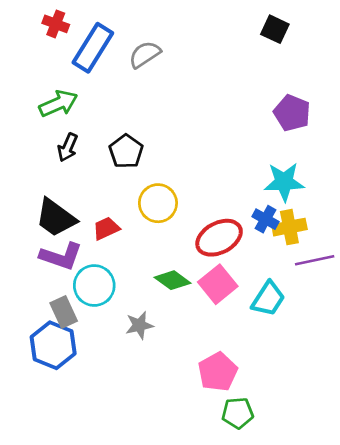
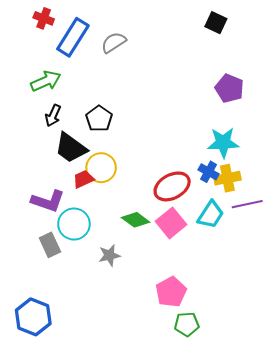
yellow circle: (158, 203) -> (101, 168), moved
black trapezoid: (56, 218) -> (71, 148), moved
cyan trapezoid: (268, 299) -> (211, 215), moved
blue hexagon: (53, 345) -> (33, 317), moved

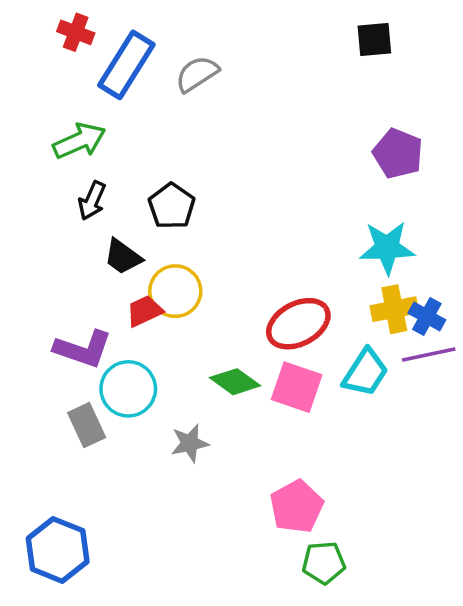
black square: (216, 23) -> (374, 40), turned -30
black trapezoid: (71, 148) -> (123, 257), size x0.7
blue cross: (209, 172) -> (427, 316), moved
pink square: (171, 223) -> (297, 387), turned -32

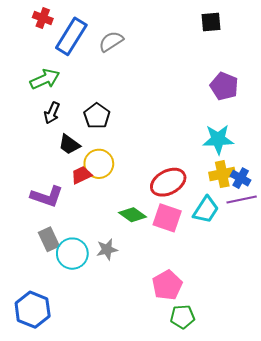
cyan circle: (128, 389) -> (72, 254), moved

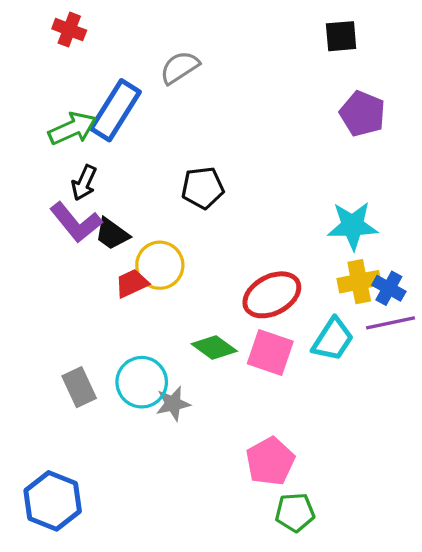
blue rectangle: (71, 36) -> (115, 110), moved
purple pentagon: (224, 86) -> (362, 114), moved
black pentagon: (97, 116) -> (203, 188), moved, turned 30
purple L-shape: (47, 196) -> (76, 222), moved, turned 32
cyan circle: (72, 254) -> (142, 382), moved

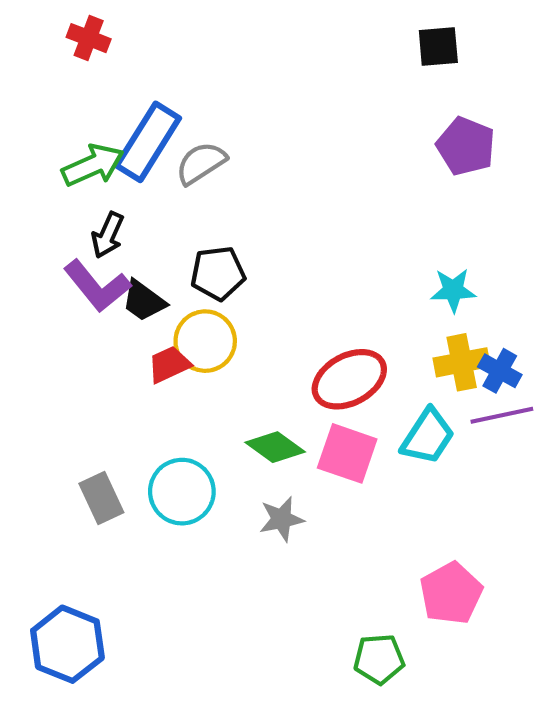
gray semicircle: (180, 67) -> (201, 163), moved
black pentagon: (203, 188) -> (218, 273), moved
cyan star: (353, 226) -> (453, 290), size x0.7
gray star: (173, 404) -> (281, 519), moved
pink pentagon: (270, 461) -> (451, 593), moved

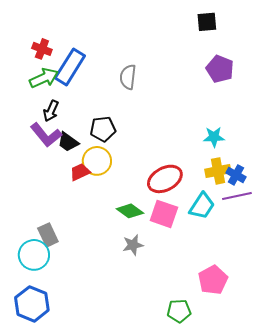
red cross: (89, 38) -> (42, 49), moved
gray semicircle: (201, 163) -> (128, 77), moved, turned -50
cyan circle: (182, 492) -> (34, 255), moved

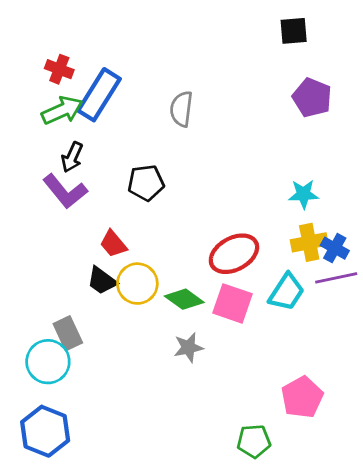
black trapezoid: (68, 142) -> (102, 281), moved
yellow circle: (97, 161) -> (137, 284), moved
red trapezoid: (80, 172) -> (113, 244), turned -105

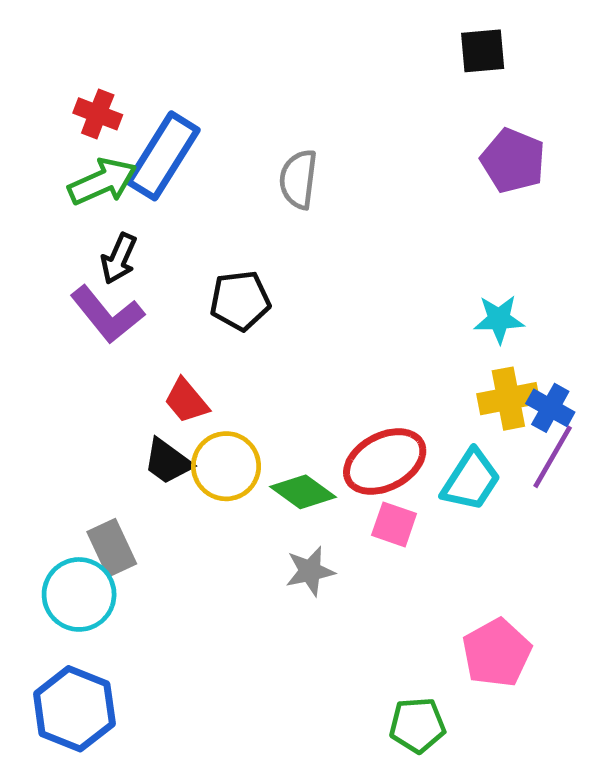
red ellipse: (234, 254) -> (385, 462), moved
purple line: (336, 278) -> (553, 457), turned -48
pink square: (233, 303) -> (394, 524), moved, size x0.7

